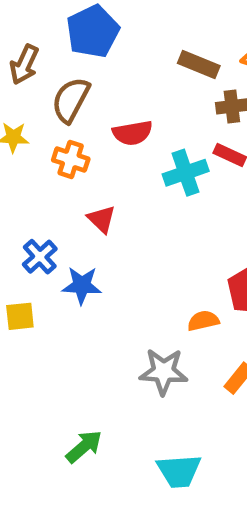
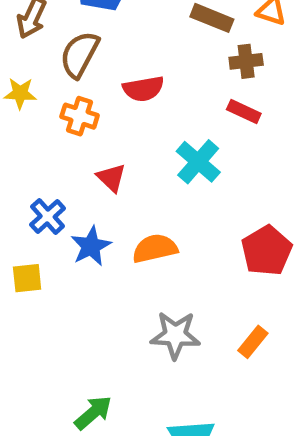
cyan cross: (186, 173) -> (198, 162), moved, turned -30
blue star: (82, 285) -> (91, 246), turned -30
orange semicircle: (203, 321) -> (155, 248), moved, size x1.4

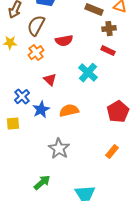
orange cross: (80, 116) -> (36, 53), turned 35
gray star: (175, 335) -> (59, 149), moved, turned 30

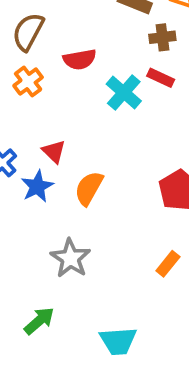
cyan cross: (88, 73) -> (124, 93), moved
red triangle: (50, 80) -> (54, 151), moved
orange semicircle: (69, 111) -> (89, 188), turned -48

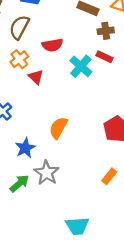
red triangle: (54, 151) -> (36, 77), moved
blue star: (37, 186) -> (25, 148), moved
green arrow: (39, 321) -> (19, 183), moved

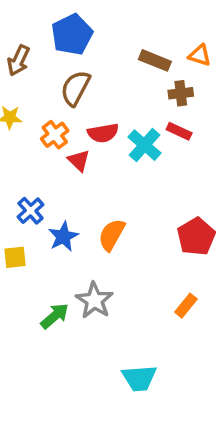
brown semicircle: (19, 27) -> (75, 88), moved
red semicircle: (52, 45) -> (103, 133), moved
blue star: (25, 148) -> (63, 237), moved

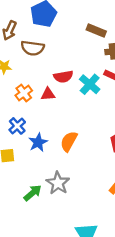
brown semicircle: (75, 88) -> (33, 48), moved, turned -110
orange cross: (55, 135) -> (24, 93), moved
red triangle: (79, 161) -> (48, 94), turned -48

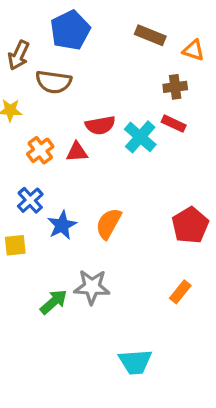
brown rectangle: (96, 30) -> (150, 35), moved
gray star: (58, 183) -> (92, 287), turned -30

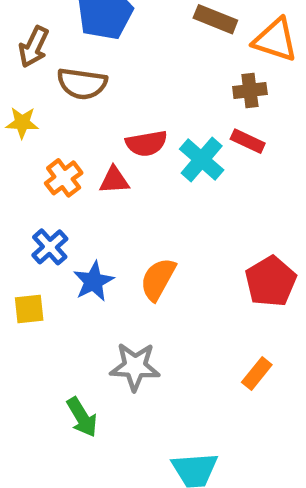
orange triangle: (194, 50) -> (275, 40), size x1.5
green arrow: (54, 302) -> (82, 417), moved, turned 100

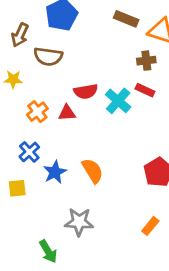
orange semicircle: (158, 279) -> (93, 171), turned 120

